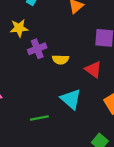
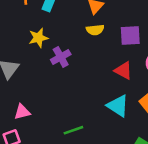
yellow semicircle: (60, 60) -> (95, 30), moved
cyan triangle: (71, 99) -> (118, 106), moved

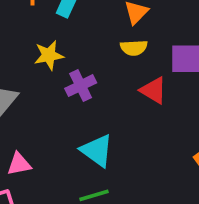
red triangle: (123, 71) -> (154, 90), moved
cyan triangle: (118, 106) -> (97, 151), moved

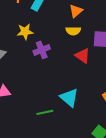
cyan triangle: (97, 151) -> (69, 98), moved

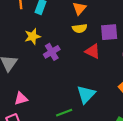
cyan triangle: (69, 98) -> (86, 94), turned 42

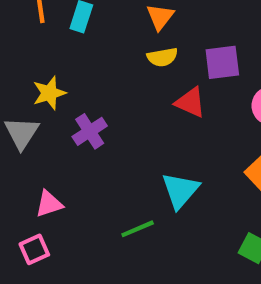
yellow star: (33, 36) -> (49, 93), moved
purple cross: (52, 52) -> (90, 131), moved

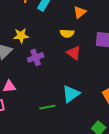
yellow semicircle: (162, 57) -> (67, 33), moved
red triangle: (190, 102) -> (74, 53), moved

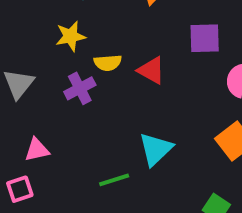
yellow semicircle: (67, 33) -> (108, 63), moved
yellow star: (21, 36) -> (71, 36), moved

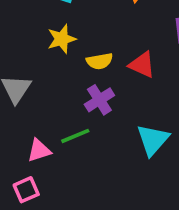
purple cross: (80, 88) -> (99, 100), moved
green line: (114, 180) -> (75, 136), moved

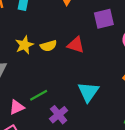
yellow star: (62, 39) -> (24, 45), moved
purple cross: (99, 100) -> (59, 115), moved

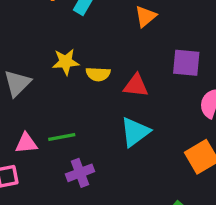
red triangle: (76, 45) -> (136, 86), turned -30
cyan triangle: (88, 92) -> (135, 132), moved

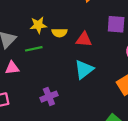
green line: (62, 137) -> (34, 49), moved
pink triangle: (26, 143) -> (12, 68), moved

